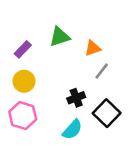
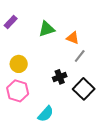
orange triangle: (93, 48) -> (73, 38), turned 40
purple rectangle: (23, 49) -> (11, 22), moved
cyan semicircle: (72, 130) -> (46, 114), moved

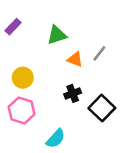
orange triangle: (73, 38) -> (75, 59), moved
gray line: (80, 56) -> (99, 53), moved

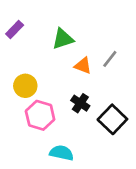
black cross: (73, 93) -> (80, 103), turned -35
pink hexagon: (22, 111) -> (40, 115), moved
cyan semicircle: (56, 139) -> (62, 153), turned -120

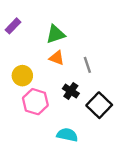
gray line: (110, 59) -> (87, 65), moved, turned -56
orange triangle: (83, 66) -> (57, 58), moved
cyan semicircle: (62, 153) -> (67, 135), moved

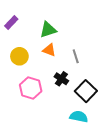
yellow circle: (22, 76) -> (19, 56), moved
cyan semicircle: (67, 135) -> (79, 117), moved

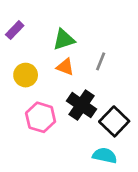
gray line: (76, 56) -> (101, 61), moved, turned 40
black cross: (61, 79) -> (82, 105), size x1.5

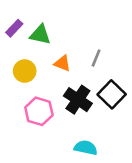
green triangle: (64, 40) -> (40, 35), moved, turned 30
black square: (114, 121) -> (112, 94), moved
cyan semicircle: (105, 155) -> (86, 148), moved

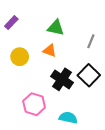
green triangle: (40, 35) -> (56, 28), moved
gray line: (96, 58) -> (91, 41), moved
pink hexagon: (39, 111) -> (34, 104), moved

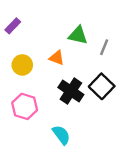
green triangle: (56, 28) -> (78, 35), moved
pink hexagon: (34, 104) -> (25, 106), moved
cyan semicircle: (68, 118) -> (61, 135), moved, turned 42

